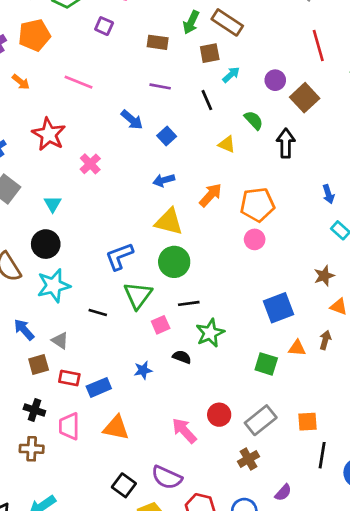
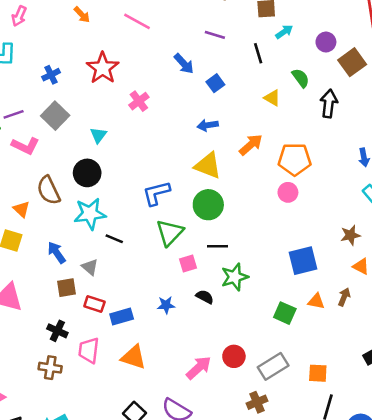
black line: (98, 313) -> (114, 239), moved
pink arrow: (184, 431) -> (199, 368), turned 84

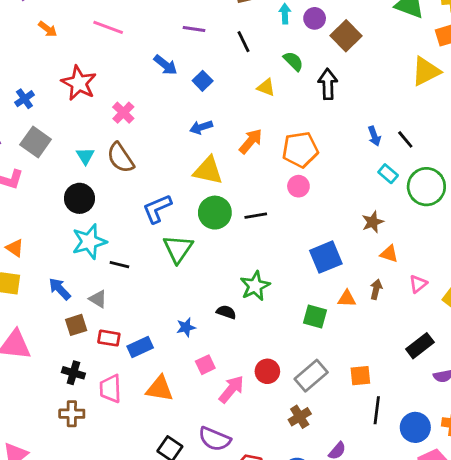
cyan arrow: (284, 32) -> (285, 14), moved, turned -48
brown semicircle: (49, 190) -> (120, 158), moved
black line: (218, 246) -> (256, 216), moved
pink square: (188, 263) -> (205, 365), moved

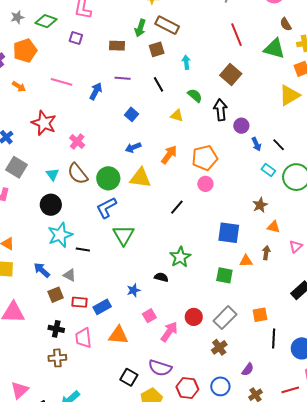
purple circle: (315, 18) -> (241, 126), moved
blue arrow: (165, 65) -> (96, 91), moved, turned -96
green circle: (215, 213) -> (108, 178), moved
black line: (256, 216) -> (177, 207), turned -35
blue square: (326, 257) -> (229, 233), turned 35

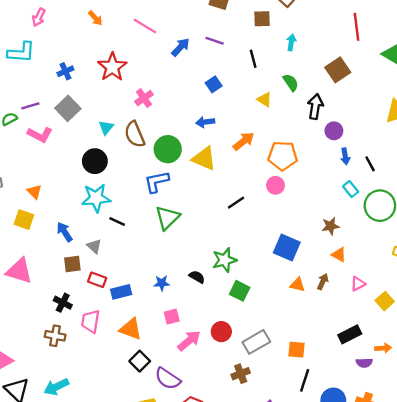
green square: (224, 275) -> (240, 291), moved
black square: (129, 377) -> (140, 361), moved

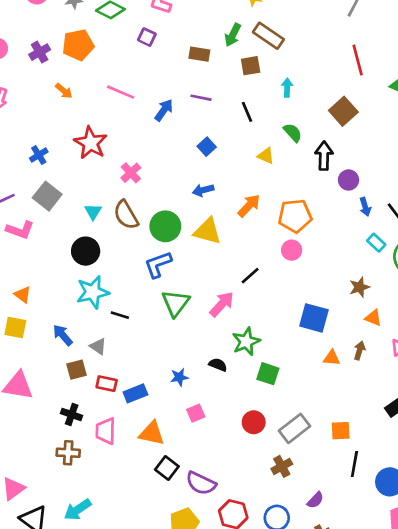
pink arrow: (189, 341) -> (222, 304), moved

